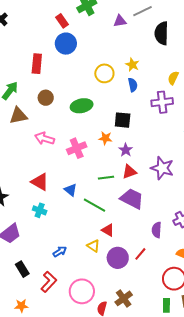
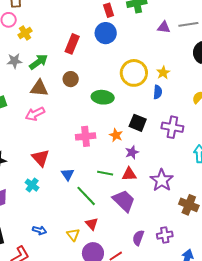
yellow circle: (104, 73) -> (134, 73), size x1.4
purple cross: (162, 102) -> (172, 127), moved
pink arrow: (45, 138) -> (35, 114), moved, turned -60
blue arrow: (60, 252) -> (39, 230), turned 32

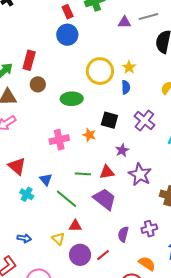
red rectangle: (72, 44) -> (29, 60), moved
purple cross: (172, 127) -> (144, 120), turned 35
purple star: (132, 152) -> (122, 150), moved
cyan cross: (32, 185) -> (27, 194), moved
red triangle: (92, 224) -> (75, 226), turned -40

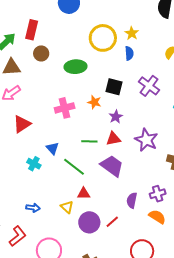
purple star: (122, 150) -> (116, 117), moved
red triangle: (17, 166) -> (22, 124), moved, turned 48
orange semicircle: (147, 264) -> (157, 217), moved

